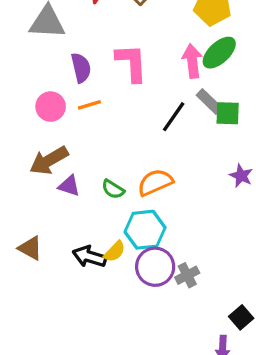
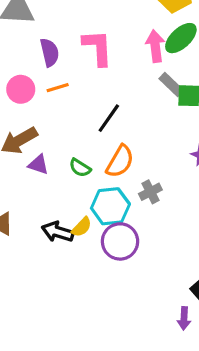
black line: (174, 117) -> (109, 118), moved
orange semicircle: (155, 182) -> (120, 161), turned 144
gray cross: (187, 275) -> (150, 192), moved

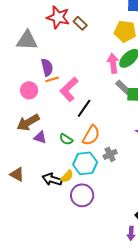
pink L-shape: (98, 48) -> (69, 89), moved, turned -130
orange line: (58, 88) -> (52, 79), moved
purple circle: (120, 241) -> (82, 195), moved

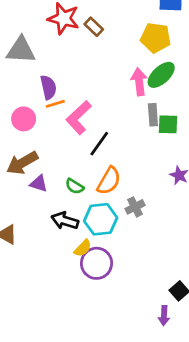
gray rectangle: (123, 87) -> (153, 115), turned 42
yellow semicircle: (67, 176) -> (83, 248), moved
black arrow: (52, 179) -> (65, 221), moved

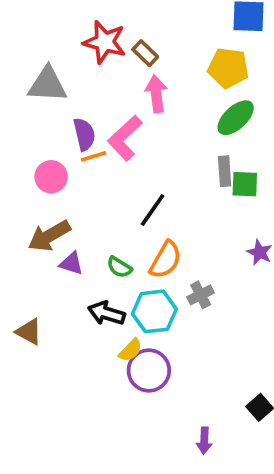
pink arrow: (139, 82) -> (156, 94), moved
pink L-shape: (79, 118) -> (125, 138), moved
purple arrow: (164, 316) -> (204, 441), moved

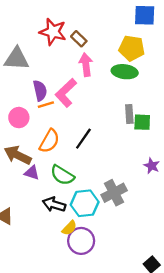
green ellipse: (236, 118) -> (125, 72), moved, turned 50
brown arrow: (49, 236) -> (18, 155), turned 56
orange semicircle: (165, 260) -> (49, 141), moved
green semicircle: (119, 267) -> (62, 175), size x1.5
gray cross: (201, 295) -> (114, 193), size x1.5

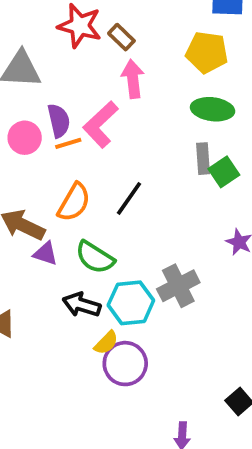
green ellipse: (125, 72) -> (213, 109), moved
pink circle: (19, 118) -> (25, 138), moved
green square: (142, 122) -> (224, 172), turned -36

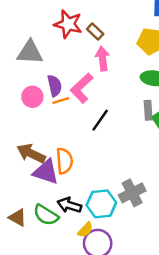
black line: (129, 198) -> (100, 120), moved
orange semicircle: (74, 202) -> (64, 161), moved, turned -35
purple triangle: (45, 253) -> (46, 172), size x1.6
green semicircle: (95, 257) -> (46, 215), moved

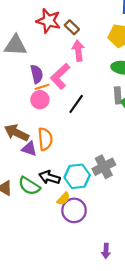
pink circle: (32, 97) -> (40, 100), moved
purple triangle: (46, 172) -> (29, 149), size x0.7

